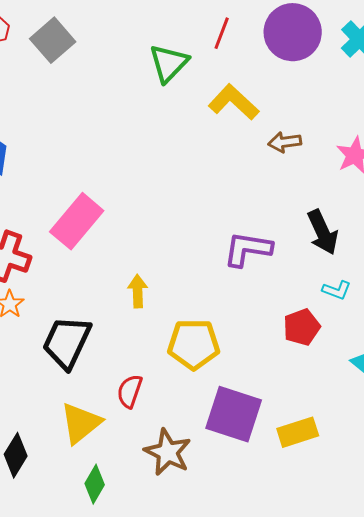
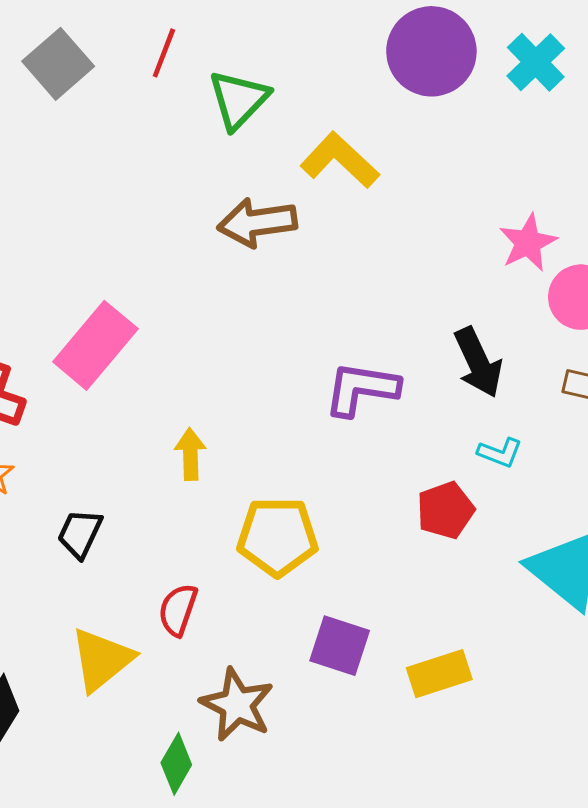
red line: (222, 33) -> (164, 53), moved
brown arrow: (285, 142) -> (257, 222), moved, size x1.5
black trapezoid: (67, 342) -> (80, 534), size x0.6
purple square: (234, 414) -> (340, 646), size x0.7
green diamond: (95, 484) -> (176, 764), moved

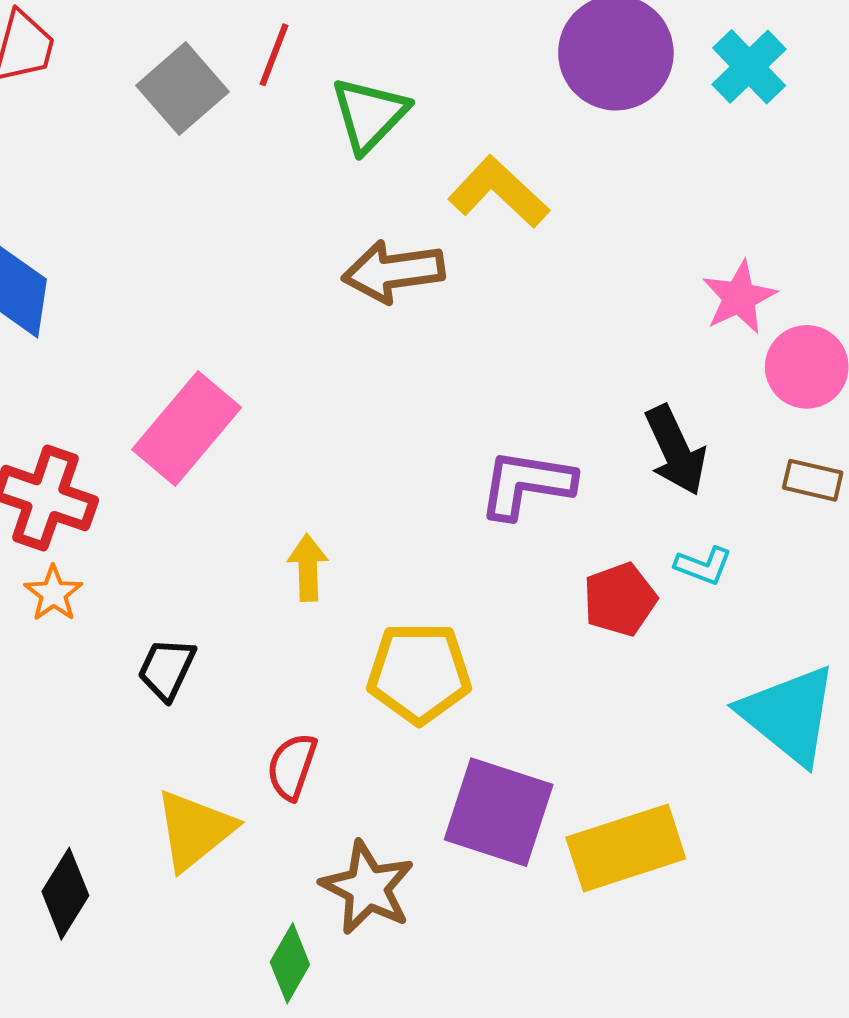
gray square: (58, 64) -> (183, 89), moved
red pentagon: (445, 510) -> (620, 599), moved
purple square: (340, 646) -> (499, 812), size x1.4
yellow rectangle: (439, 674) -> (626, 848), size x1.4

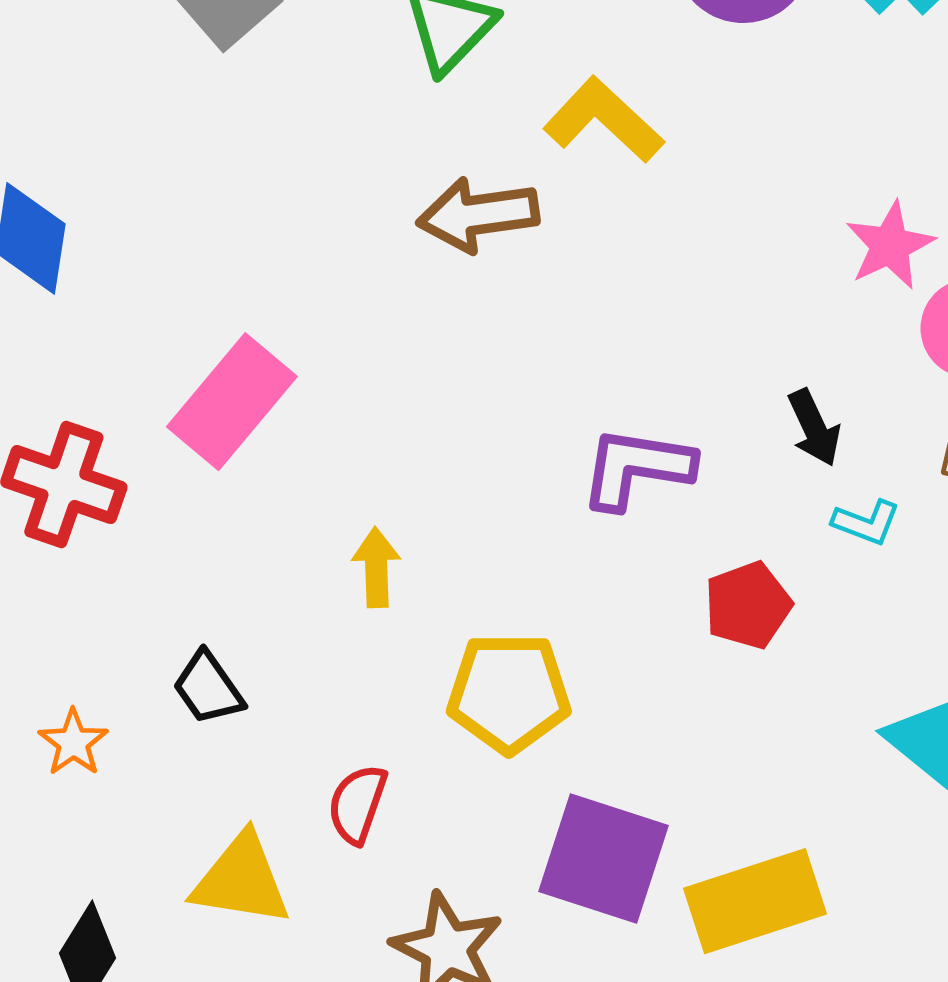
black arrow: (676, 450) -> (814, 428), size x0.7
cyan L-shape: (703, 566) -> (866, 522), moved
orange star: (53, 593) -> (73, 743), moved
black trapezoid: (167, 669) -> (208, 688), turned -60
yellow triangle: (195, 830) -> (241, 880), turned 48

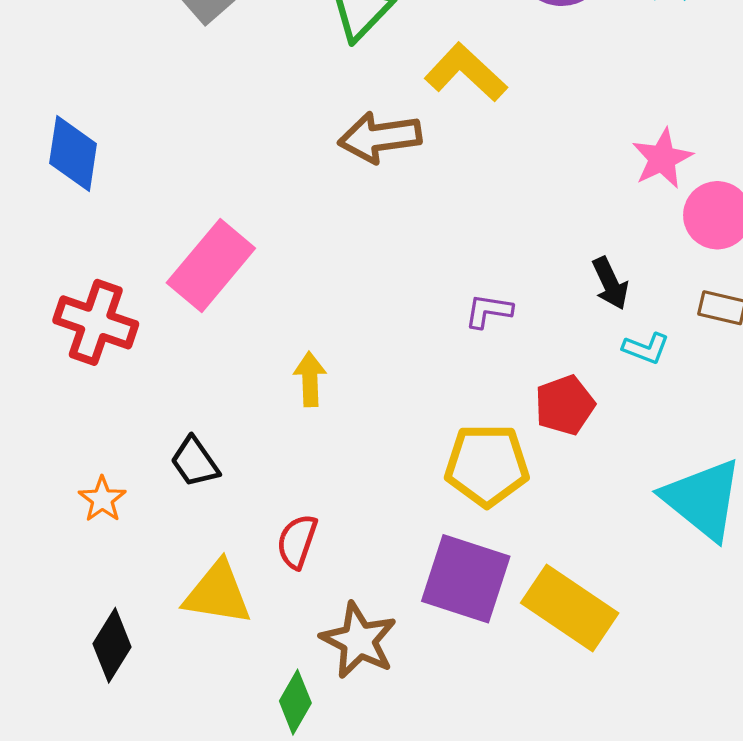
purple L-shape: (637, 468) -> (488, 311), size x0.6
yellow pentagon: (509, 693) -> (487, 465), moved
yellow rectangle: (755, 901) -> (570, 608), turned 52

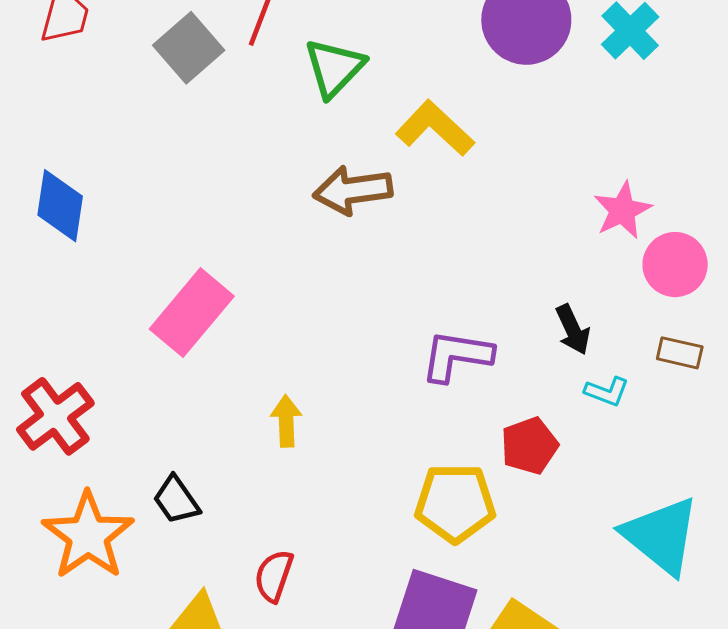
purple L-shape: (488, 311) -> (457, 356), size x1.6
red cross: (96, 322) -> (55, 416), moved, turned 34
orange star: (102, 499) -> (88, 536), size x2.0

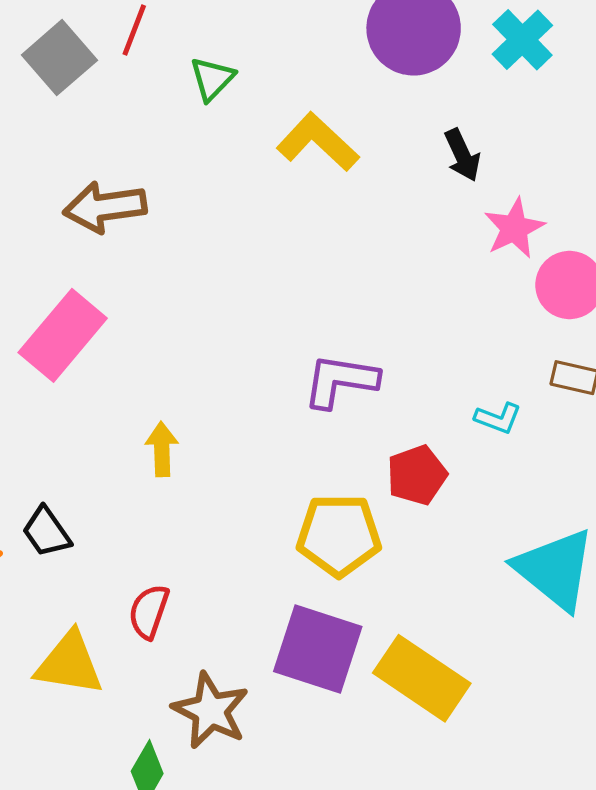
green triangle: (334, 68) -> (212, 79), size x0.7
brown arrow: (353, 190) -> (105, 207), moved
black arrow: (573, 330) -> (462, 155), moved

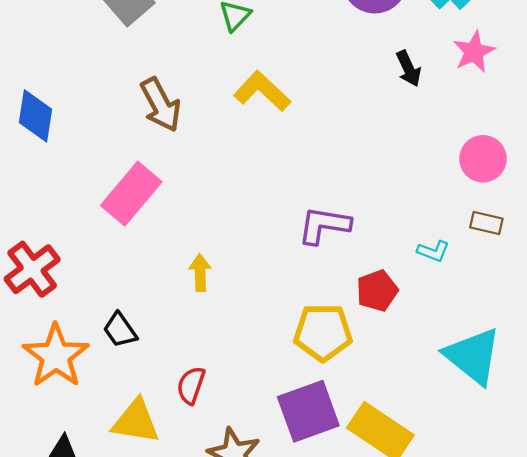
yellow L-shape: (318, 142) -> (262, 91), moved
brown arrow: (105, 207) -> (161, 105), turned -110
pink star: (514, 228) -> (474, 52), moved
purple square: (318, 649) -> (308, 411), turned -38

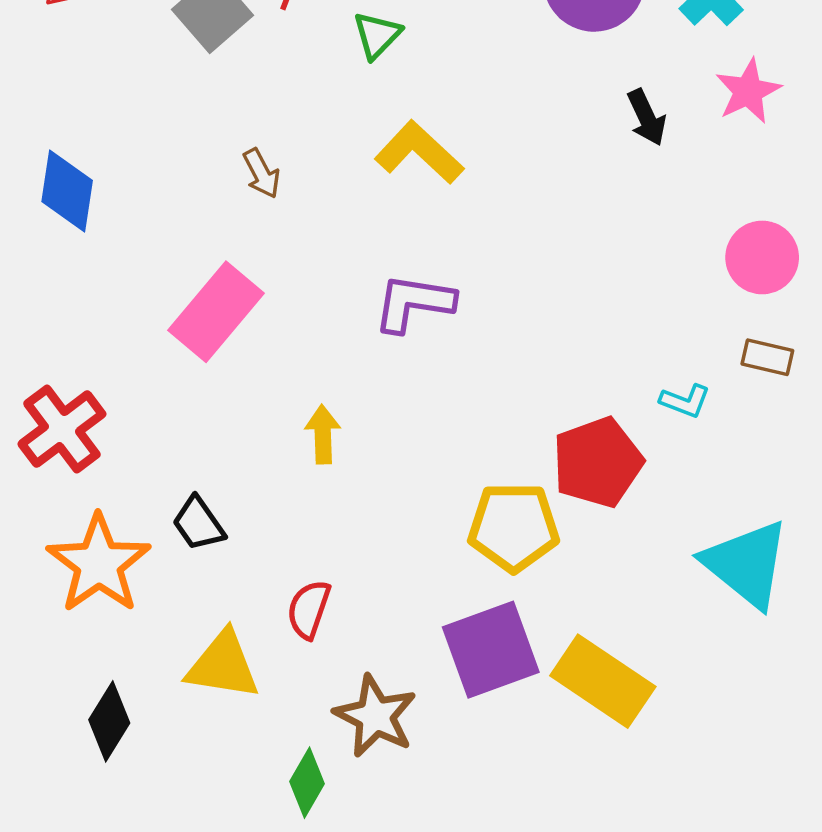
brown arrow: (161, 105) -> (261, 173), size x0.6
purple L-shape: (324, 225) -> (414, 303), moved
red pentagon: (377, 291) -> (598, 462), size x1.4

